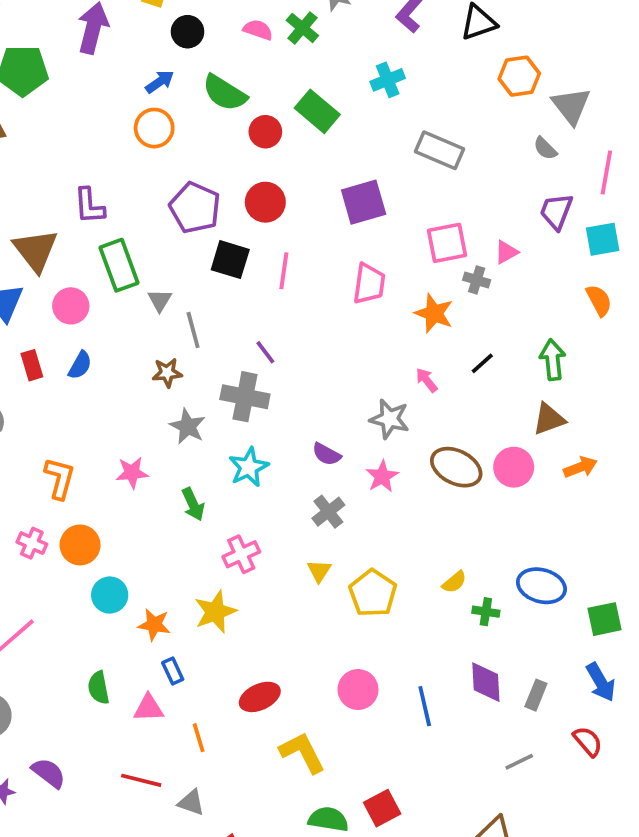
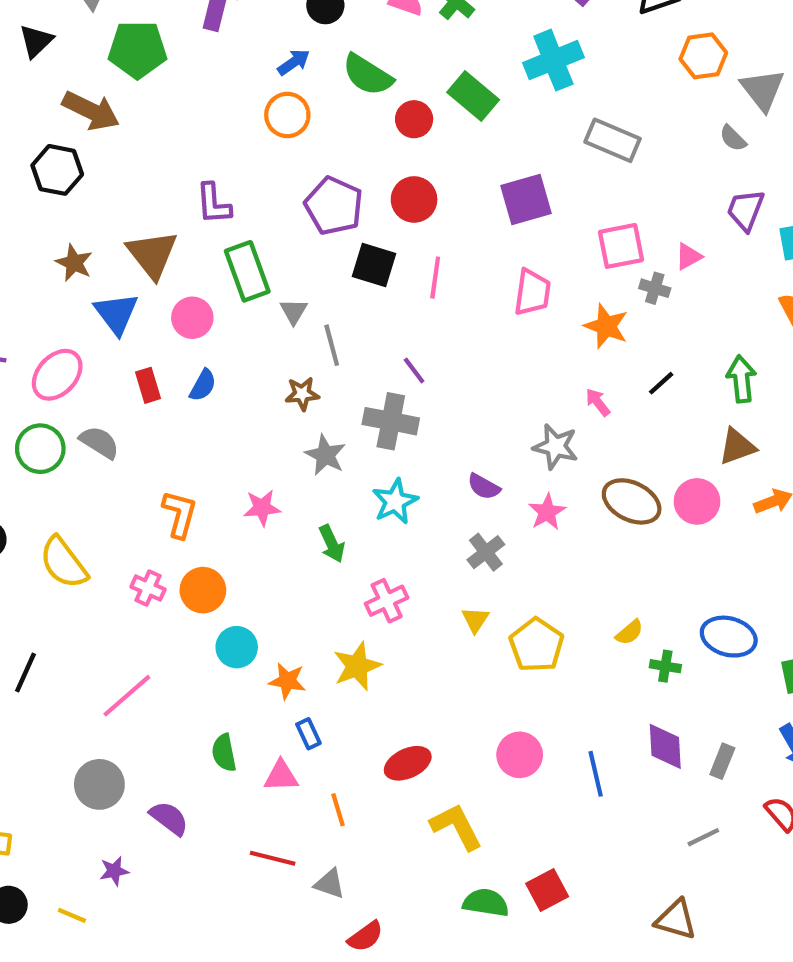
cyan cross: (388, 80) -> (553, 60), size x1.5
purple semicircle: (49, 773) -> (169, 818), moved

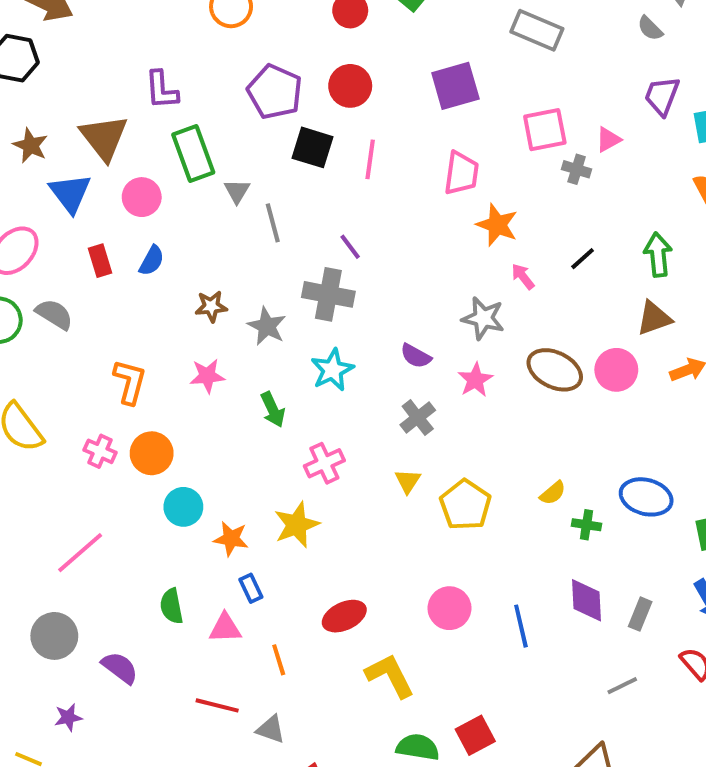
orange star: (606, 326) -> (497, 225), moved
brown star: (302, 394) -> (211, 306), moved

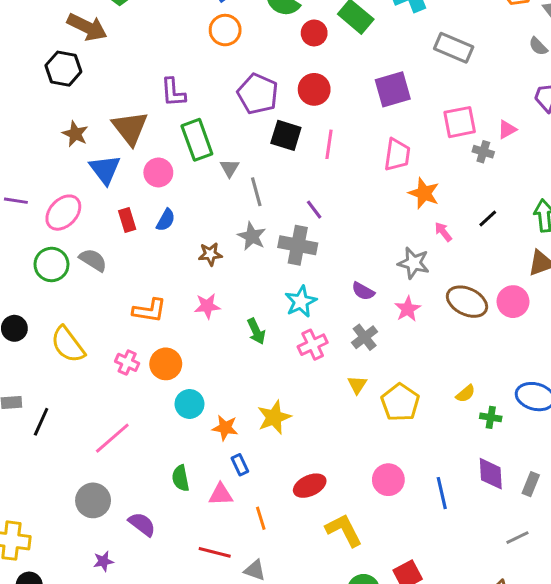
gray star: (267, 326) -> (252, 236), moved
orange L-shape: (130, 382) -> (149, 310), turned 84
pink cross: (324, 463) -> (313, 345), moved

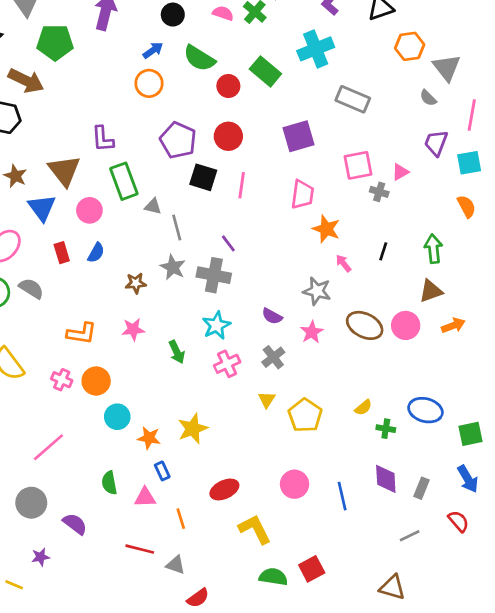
gray triangle: (230, 168) -> (153, 206), turned -48
black line: (488, 218) -> (383, 251), turned -30

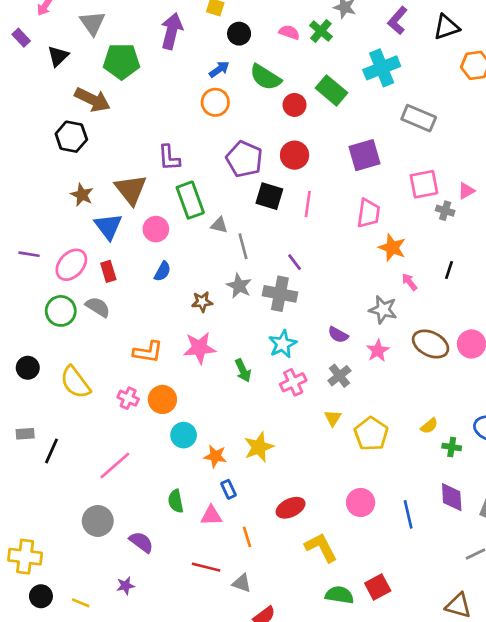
red rectangle: (62, 253) -> (108, 271), moved
pink star: (133, 329) -> (199, 348), size x1.4
purple star: (41, 557) -> (125, 586), moved

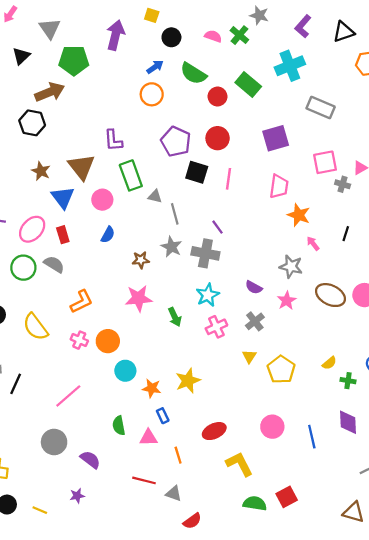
brown arrow: (92, 100) -> (50, 92), turned -48
orange L-shape: (148, 352) -> (81, 302), moved, turned -35

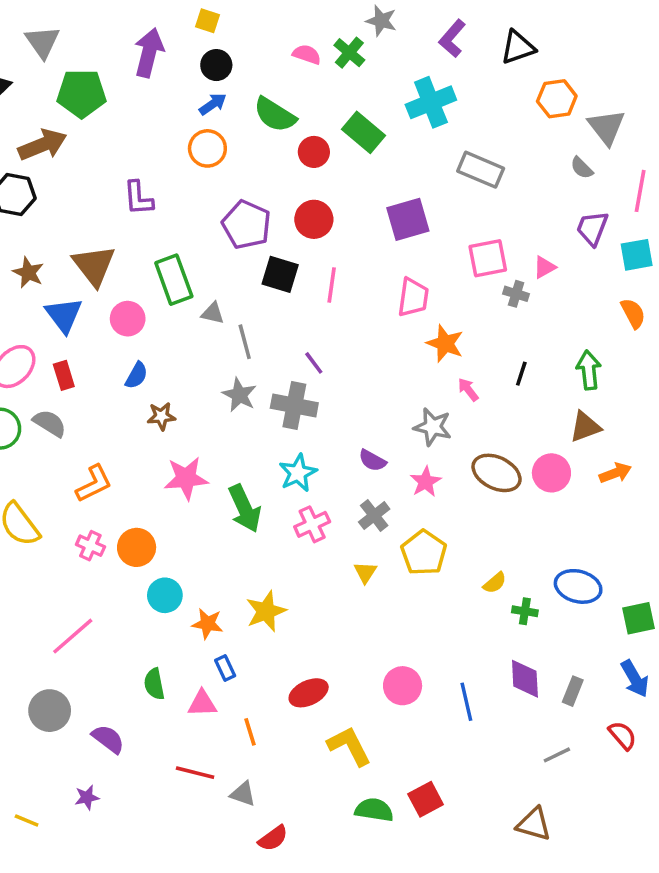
black circle: (171, 37) -> (216, 65), moved
purple L-shape: (113, 140) -> (138, 198), moved
brown star: (141, 260) -> (161, 416), moved
green arrow: (175, 317) -> (245, 508), size x1.5
yellow pentagon: (281, 370) -> (424, 553), moved

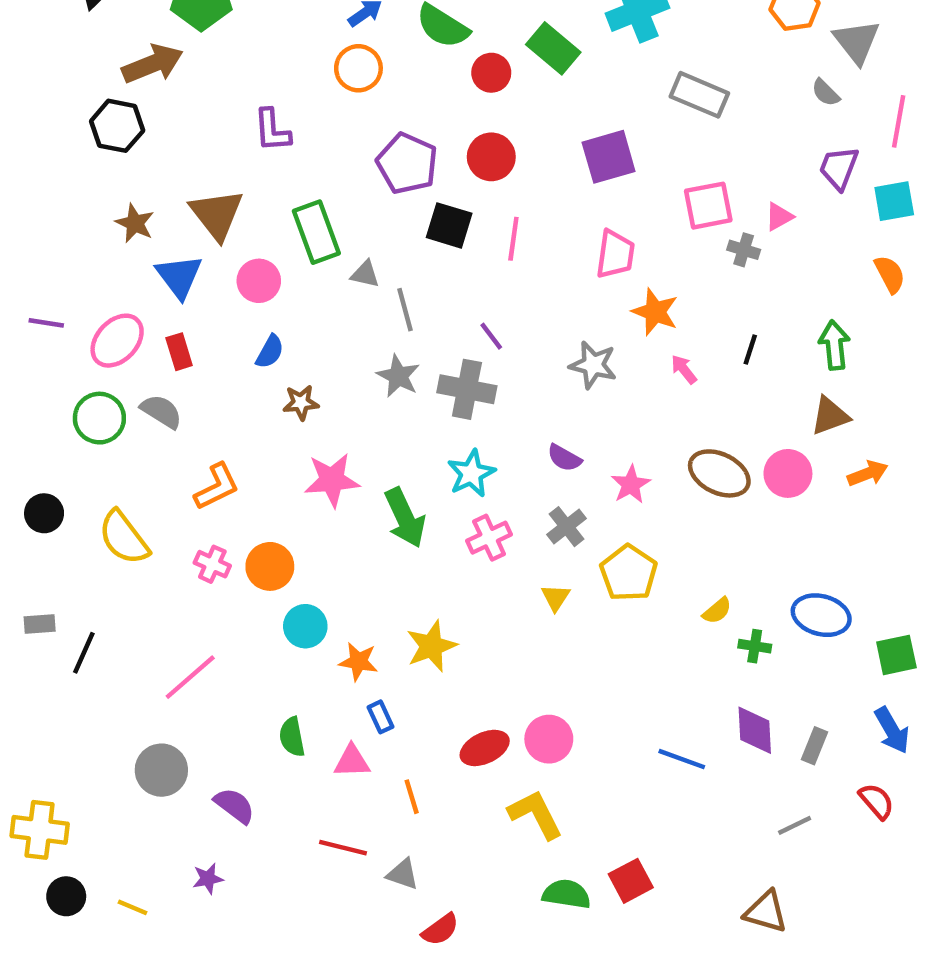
gray star: (433, 427) -> (593, 365), moved
pink circle: (403, 686) -> (549, 739), moved
blue line: (466, 702) -> (682, 759), turned -57

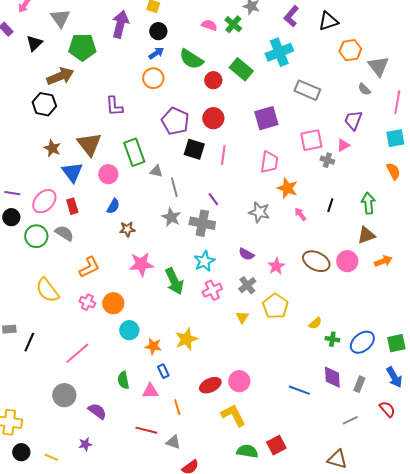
purple trapezoid: (839, 168) -> (353, 120), moved
black circle: (44, 513) -> (11, 217), moved
blue ellipse: (821, 615) -> (362, 342), moved, turned -55

